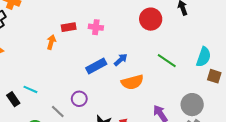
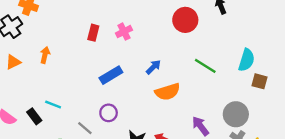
red rectangle: (69, 27) -> (93, 33), turned -64
pink cross: (96, 27) -> (124, 32), turned -32
orange arrow: (51, 42) -> (45, 55), moved
blue rectangle: (96, 66) -> (111, 75), moved

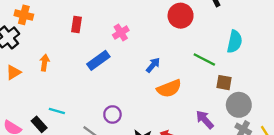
red rectangle: (93, 33) -> (76, 25), moved
cyan semicircle: (247, 60) -> (235, 42), moved
blue rectangle: (111, 75) -> (98, 60), moved
brown square: (259, 81) -> (224, 83), moved

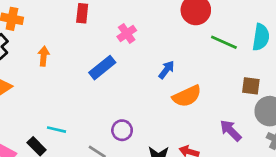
red rectangle: (76, 25) -> (82, 13), moved
green line: (204, 60) -> (224, 42), moved
orange arrow: (44, 63) -> (44, 56), moved

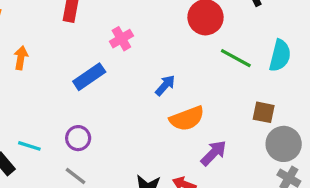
purple circle: (122, 130) -> (78, 138), moved
purple arrow: (231, 130) -> (214, 153), moved, turned 85

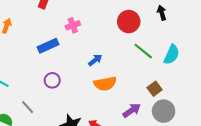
brown square: (264, 112) -> (155, 89), turned 32
purple circle: (78, 138) -> (52, 80), moved
purple arrow: (214, 153) -> (132, 110), moved

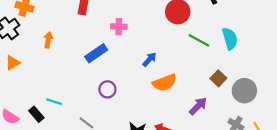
pink cross: (73, 25) -> (119, 27), turned 32
cyan semicircle: (172, 55) -> (230, 39), turned -30
gray circle: (164, 111) -> (244, 91), moved

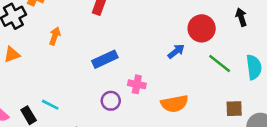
pink cross: (119, 27) -> (137, 84), moved
blue arrow: (149, 59) -> (176, 51), moved
brown square: (218, 78) -> (234, 109), turned 35

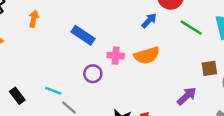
blue rectangle: (105, 59) -> (83, 35), turned 65
orange semicircle: (174, 104) -> (147, 55), moved
cyan line: (50, 105) -> (53, 91), moved

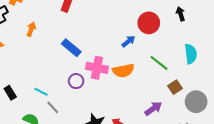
green line: (191, 28) -> (159, 63), moved
pink cross: (116, 56) -> (97, 68), size x1.5
brown square: (209, 68) -> (175, 87), turned -32

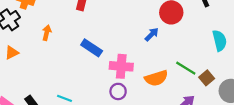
green line: (159, 63) -> (186, 68), moved
orange semicircle: (123, 71) -> (156, 78), moved
purple circle: (76, 81) -> (118, 91), moved

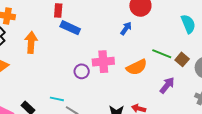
orange arrow: (47, 33) -> (31, 42), size x1.5
blue rectangle: (92, 48) -> (70, 28), moved
purple circle: (118, 91) -> (82, 71), moved

